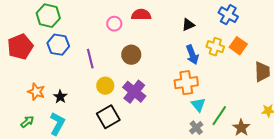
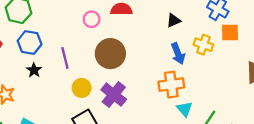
orange square: (238, 46) -> (230, 33), moved, turned -36
brown circle: (131, 55) -> (110, 54), size x1.4
black star: (60, 97) -> (34, 70), moved

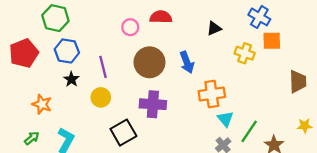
blue arrow: (178, 54) -> (187, 62), moved
yellow circle: (82, 88) -> (101, 97), moved
purple cross: (114, 95) -> (153, 104), turned -35

